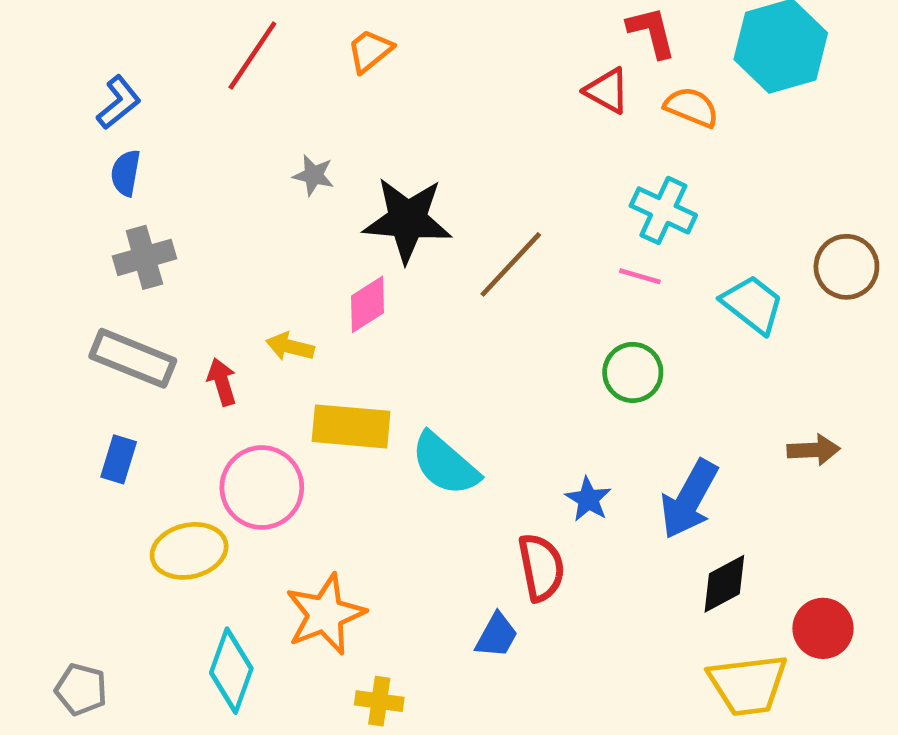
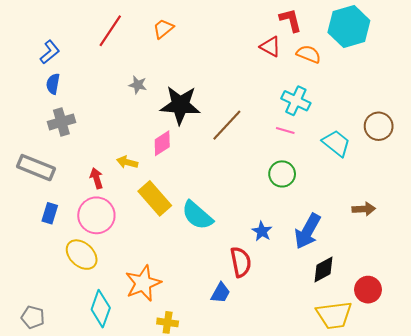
gray rectangle: (133, 358) -> (36, 168), moved
yellow rectangle: (351, 426) -> (155, 198), turned 44
pink circle: (262, 488) -> (96, 215), moved
yellow ellipse: (189, 551) -> (82, 255), turned 56

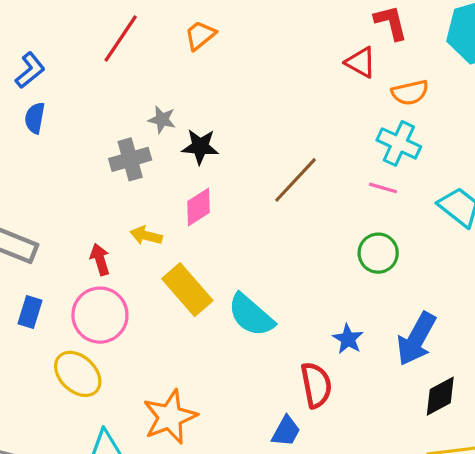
orange semicircle: (309, 54) -> (410, 93), moved, turned 145
black star: (180, 105) -> (200, 147), moved, size x0.6
gray cross: (61, 122) -> (130, 159), moved

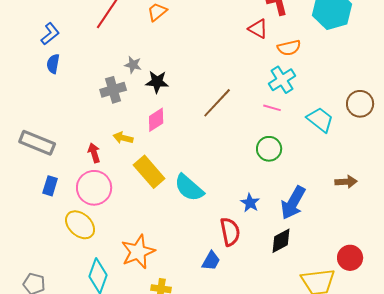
cyan cross: (399, 143) -> (282, 80), turned 32
black diamond: (440, 396) -> (281, 241), moved

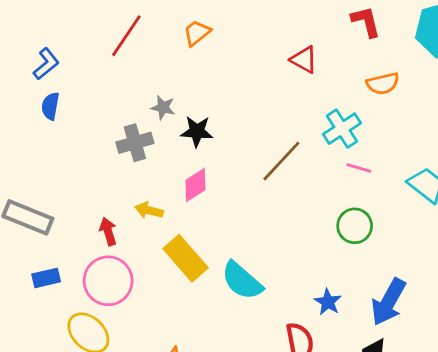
red triangle: (258, 29) -> (304, 60), moved
cyan cross: (282, 80) -> (342, 129), moved
blue rectangle: (50, 186) -> (46, 278), turned 60

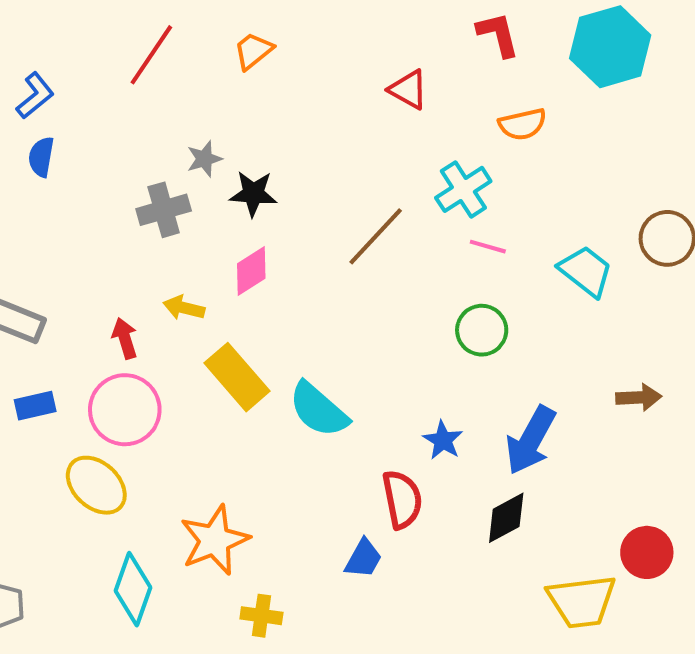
gray star: (163, 108) -> (204, 159), turned -30

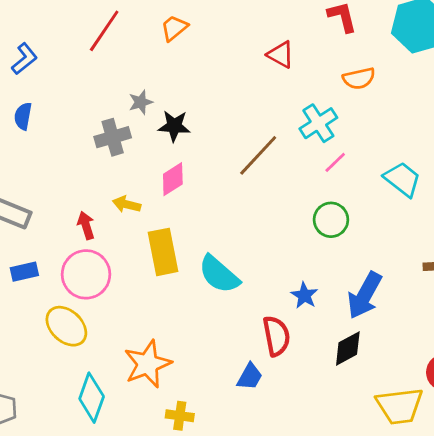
blue semicircle: (41, 157) -> (23, 116), moved
pink line: (488, 247) -> (335, 162), turned -60
yellow rectangle: (237, 377) -> (163, 252), turned 30

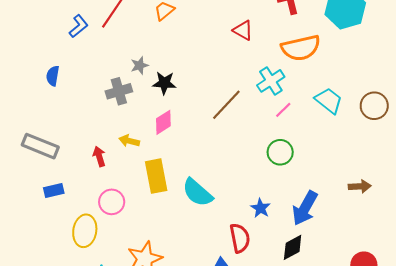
blue L-shape: (24, 59) -> (79, 26), moved
orange semicircle: (359, 78) -> (301, 48), size x1.6
cyan trapezoid: (402, 179) -> (329, 101), moved
pink circle: (86, 274) -> (112, 202), moved, size x0.7
yellow ellipse: (66, 326) -> (85, 231), turned 56

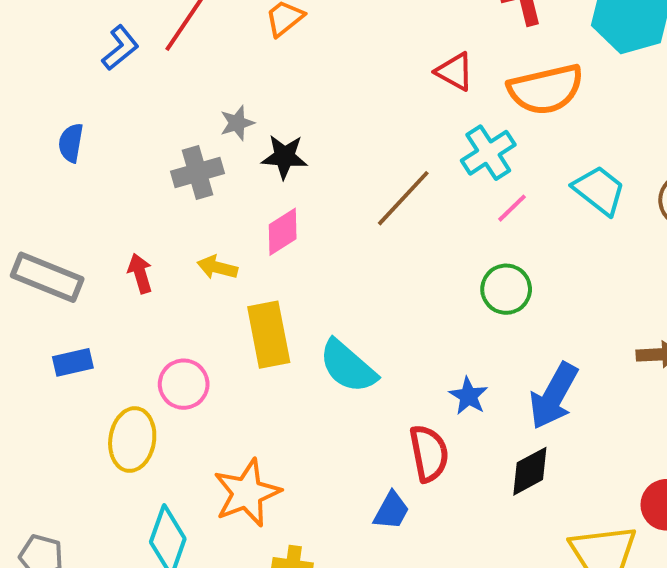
red triangle: (243, 30) -> (455, 72), moved
red arrow: (99, 156) -> (140, 273), moved

